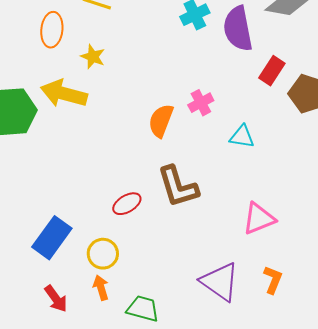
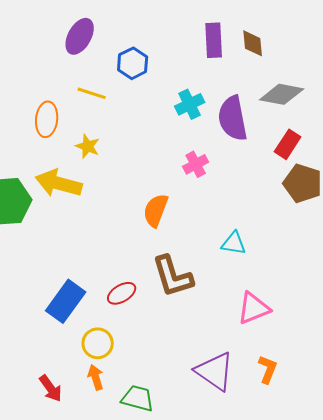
red rectangle: (272, 71) -> (288, 144), moved
pink cross: (201, 103) -> (196, 164), moved
cyan triangle: (242, 137) -> (234, 243), moved
blue rectangle: (52, 238) -> (66, 301), moved

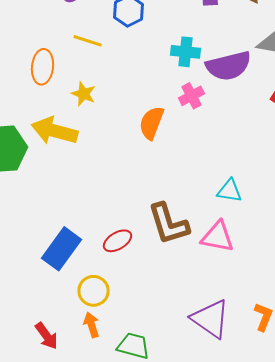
cyan cross: (190, 104) -> (186, 52), turned 32
purple semicircle: (233, 118) -> (229, 66), turned -93
pink cross: (196, 164) -> (192, 96), moved
orange semicircle: (156, 210) -> (152, 123), moved
pink triangle: (254, 308) -> (218, 237), moved, turned 33

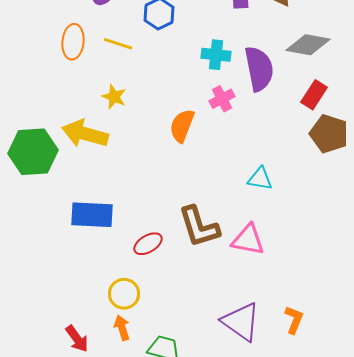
purple semicircle: (229, 66) -> (259, 69), turned -87
orange ellipse: (43, 67) -> (73, 42), moved
cyan triangle: (230, 191) -> (260, 179), moved
blue rectangle: (62, 249) -> (92, 215), moved, turned 57

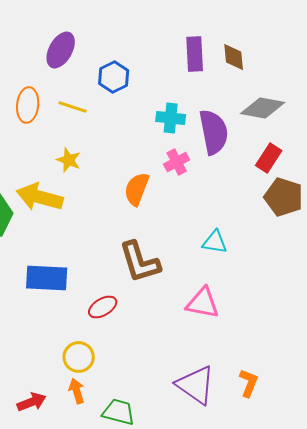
brown L-shape: (199, 227) -> (140, 262), moved
red arrow: (77, 339) -> (32, 402), turned -76

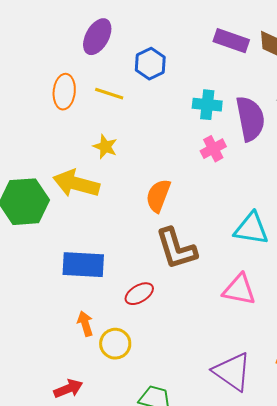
purple rectangle: (195, 54) -> (231, 41), turned -68
orange semicircle: (137, 189) -> (158, 196), moved
cyan triangle: (215, 242) -> (251, 229), size x1.4
orange arrow: (77, 391) -> (85, 324), moved

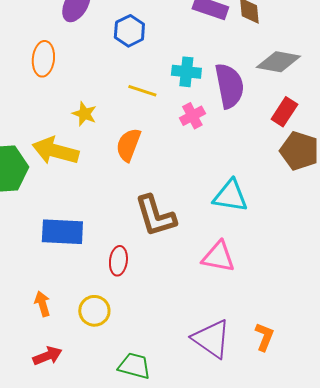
yellow line: (109, 94) -> (142, 91), moved
orange semicircle: (158, 196) -> (128, 145), moved
red ellipse: (139, 294) -> (118, 261), turned -52
orange arrow: (85, 324) -> (42, 304), moved

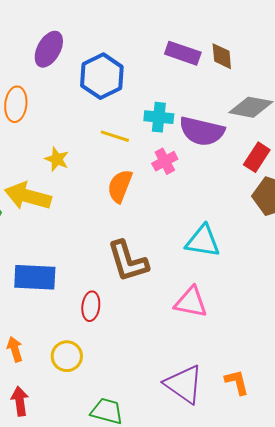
blue hexagon: (129, 31) -> (102, 76), size x1.4
purple semicircle: (229, 86) -> (202, 131), turned 114
orange semicircle: (128, 145) -> (120, 186), moved
orange L-shape: (264, 337) -> (237, 382), turned -36
red arrow: (47, 356) -> (20, 401), turned -76

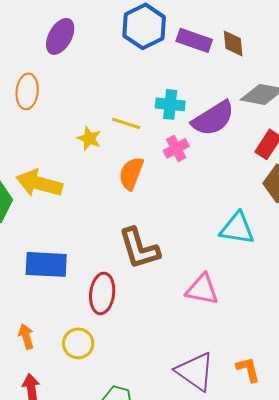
blue hexagon: (102, 76) -> (144, 26), moved
purple semicircle: (202, 131) -> (213, 118), turned -45
yellow star: (57, 159) -> (89, 138), moved
cyan triangle: (203, 241) -> (237, 228), moved
red ellipse: (91, 306) -> (102, 293), size x1.4

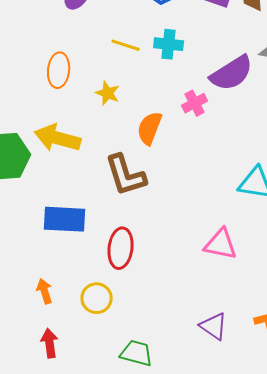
orange ellipse: (27, 91) -> (59, 70), moved
cyan cross: (170, 104) -> (169, 44), moved
yellow line: (126, 123) -> (126, 45), moved
brown L-shape: (139, 248) -> (126, 175), moved
purple triangle: (195, 371) -> (214, 326), size x0.7

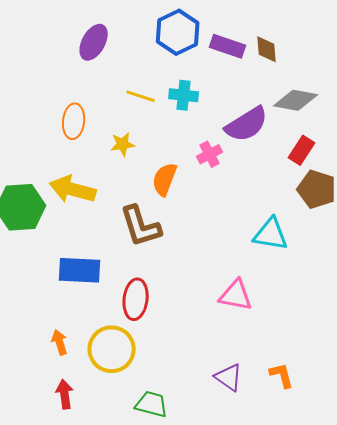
yellow star: (108, 93) -> (123, 144), turned -30
yellow circle: (97, 298) -> (112, 349), size x1.5

